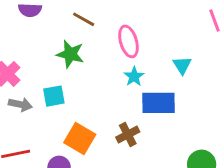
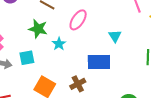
pink ellipse: (129, 41) -> (78, 20), turned 50
cyan star: (134, 76) -> (59, 44), moved

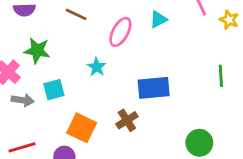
green star: (38, 29) -> (37, 51), moved
cyan triangle: (115, 36) -> (158, 19), moved, turned 40

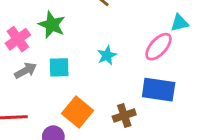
pink ellipse: (120, 32) -> (158, 47), moved
gray arrow: (23, 100) -> (26, 71), turned -50

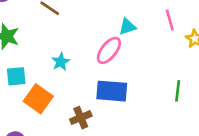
orange square: (77, 112) -> (38, 99), moved

